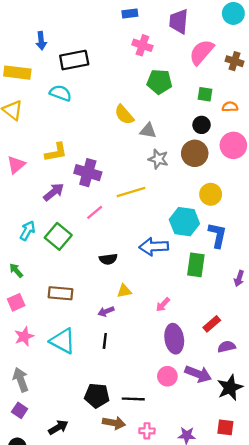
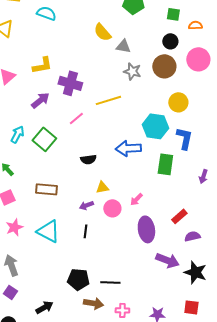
pink circle: (167, 376) -> (112, 208), moved
black star: (230, 388) -> (195, 272), turned -30

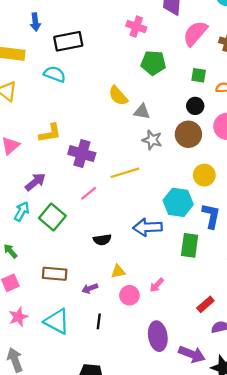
purple arrow: (40, 100) -> (35, 182), moved
purple arrow: (86, 205) -> (90, 288), moved
purple ellipse: (146, 229) -> (158, 336), moved

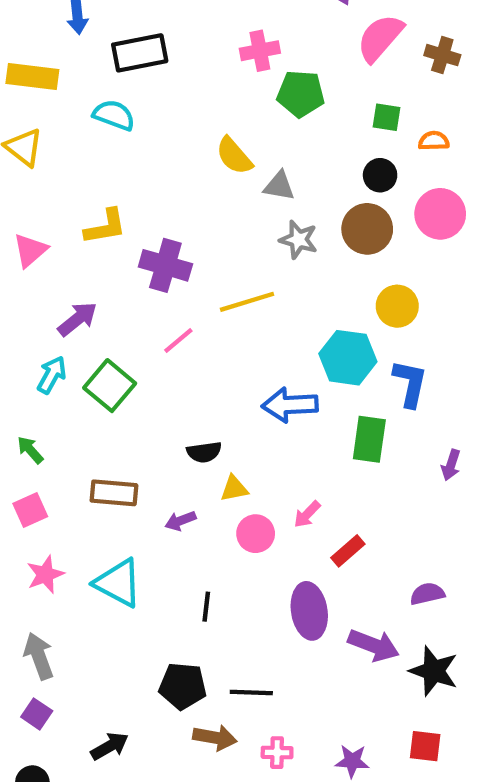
pink cross: (136, 27) -> (260, 51), moved, turned -30
black semicircle: (102, 240) -> (204, 452), moved
red rectangle: (205, 304) -> (348, 551), moved
black line: (99, 321) -> (206, 607), moved

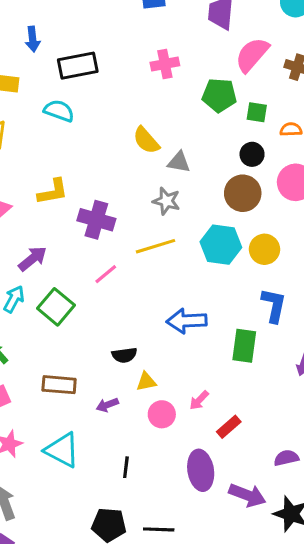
green pentagon: (301, 94) -> (219, 95), moved
gray star: (299, 240) -> (166, 201), moved
cyan hexagon: (348, 358) -> (221, 245), moved

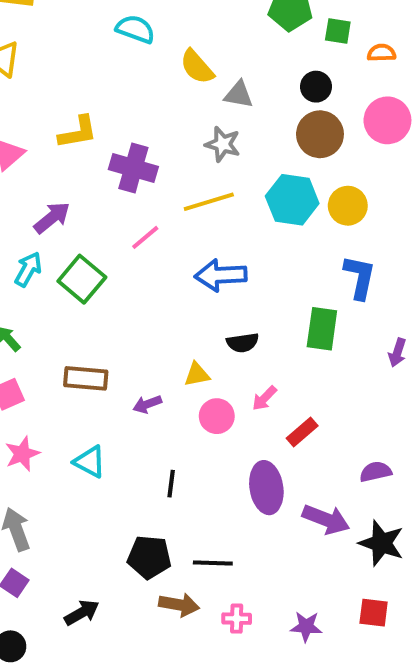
cyan semicircle: (59, 111) -> (135, 29), moved
black circle: (252, 154) -> (316, 87), moved
blue arrow: (187, 321) -> (221, 275), moved
black semicircle: (124, 355) -> (243, 343), moved
cyan triangle: (62, 450) -> (90, 462), size x0.7

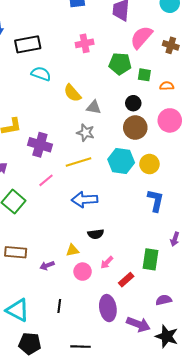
green rectangle: (322, 329) -> (150, 259), moved
cyan triangle: (90, 462) -> (18, 310), moved, size x1.4
black pentagon: (149, 557) -> (30, 344), moved

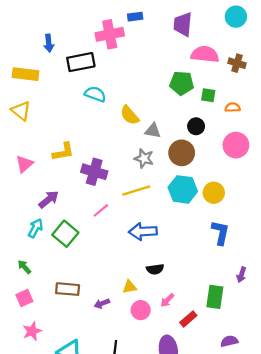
pink semicircle: (141, 37) -> (205, 54), turned 55
pink cross: (85, 43) -> (110, 34), moved, size x1.4
brown circle: (135, 128) -> (182, 153), moved

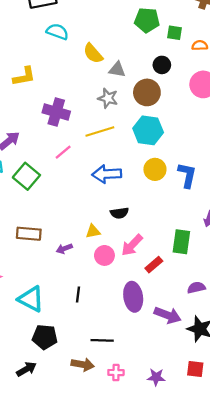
yellow L-shape: (63, 152) -> (24, 76), moved
yellow circle: (214, 193) -> (155, 169), moved
pink arrow: (167, 300) -> (132, 245), size x1.5

